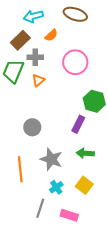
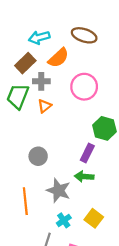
orange semicircle: (51, 35) -> (58, 58), size x1.5
green arrow: (85, 153) -> (84, 177), moved

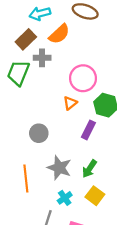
pink circle: (84, 87) -> (83, 78), moved
orange triangle: (45, 106) -> (70, 103), moved
green arrow: (84, 177) -> (89, 169), moved, turned -60

